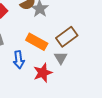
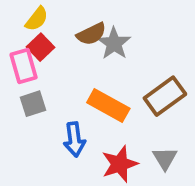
gray triangle: (61, 58) -> (165, 158), moved

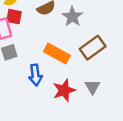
gray star: (114, 43) -> (72, 17), moved
red square: (41, 47) -> (14, 17), turned -35

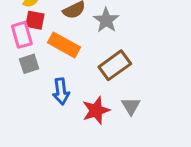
brown rectangle: (93, 48) -> (115, 65), moved
orange rectangle: (57, 53) -> (64, 45), moved

